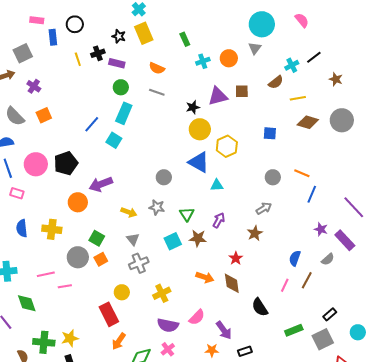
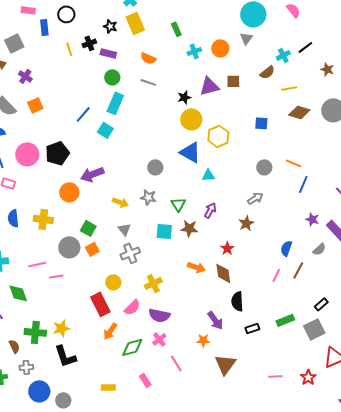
cyan square: (173, 241) -> (164, 231), turned 30
black semicircle: (260, 307) -> (237, 301), moved, turned 30
pink semicircle: (197, 317) -> (132, 307), moved
black rectangle: (245, 351) -> (252, 328), moved

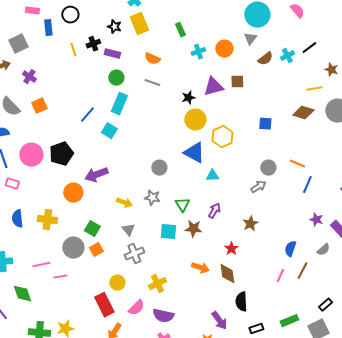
brown semicircle: (267, 72) -> (265, 59), moved
yellow line: (289, 88) -> (314, 89), moved
gray arrow: (255, 198) -> (258, 187), moved

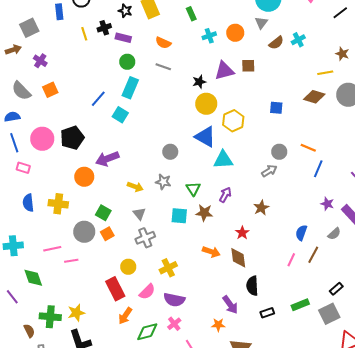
black line: (309, 48) -> (340, 13), moved
cyan triangle: (212, 176) -> (223, 160), size x1.5

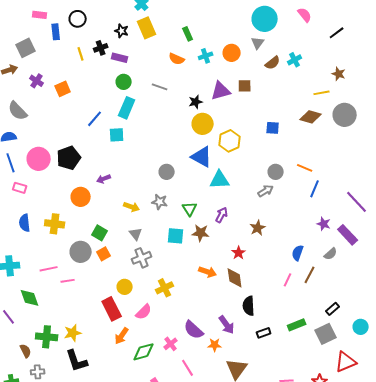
orange semicircle: (163, 43) -> (177, 59), moved
orange square: (50, 90) -> (63, 89), moved
cyan square: (120, 115) -> (117, 135), turned -35
purple arrow: (107, 159) -> (104, 179), size x0.6
purple semicircle: (174, 300) -> (194, 330), moved, turned 30

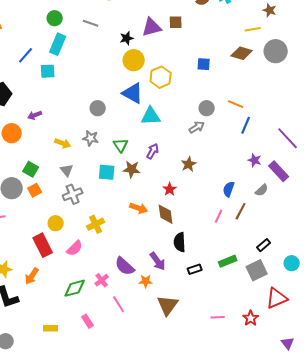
orange arrow: (122, 336) -> (32, 276), moved

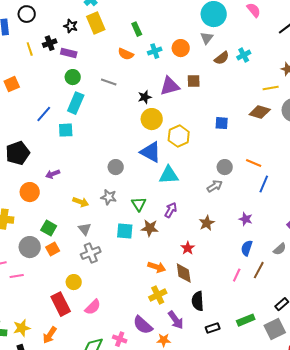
purple star: (255, 160) -> (246, 219), moved
yellow cross: (96, 224) -> (158, 295), moved
pink cross: (102, 280) -> (120, 339), turned -32

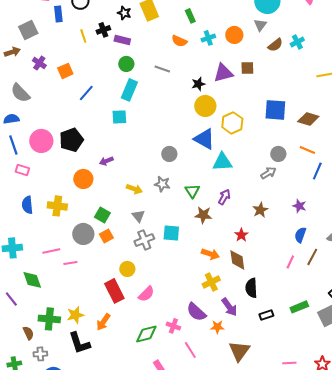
brown diamond: (260, 112) -> (308, 119), moved
blue line: (44, 114) -> (86, 93), moved
blue square: (222, 123) -> (275, 110), size x1.6
cyan square: (125, 231) -> (171, 233), moved

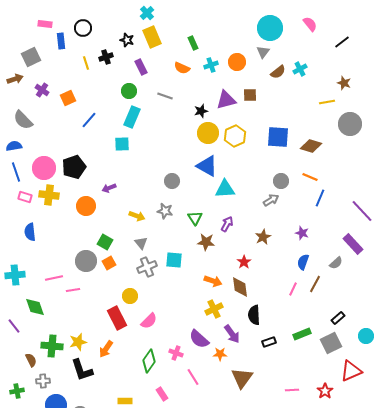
purple rectangle: (122, 40) -> (141, 67), moved, turned 49
yellow hexagon: (232, 123) -> (235, 136), moved
yellow cross: (57, 206) -> (49, 195), moved
green diamond: (146, 334) -> (149, 361), turned -40

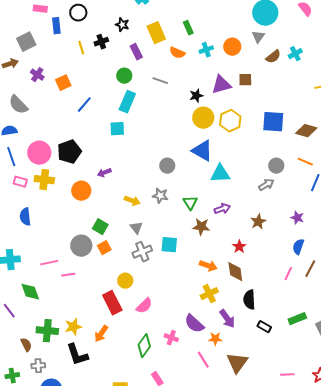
yellow rectangle: (152, 37) -> (156, 33), moved
purple arrow: (227, 224) -> (222, 209), turned 42
black rectangle: (269, 342) -> (264, 327), turned 48
pink line: (193, 377) -> (203, 360), moved

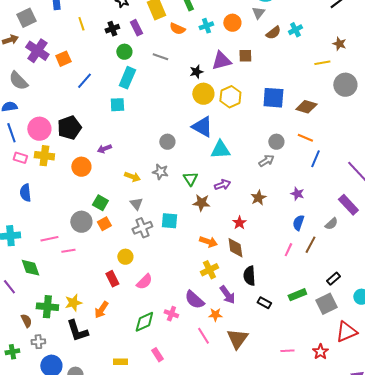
black cross: (101, 42) -> (112, 29), moved
purple cross: (37, 75) -> (37, 51), size x1.6
red rectangle: (112, 303) -> (112, 279), size x0.7
green diamond: (144, 346) -> (144, 322), turned 30

